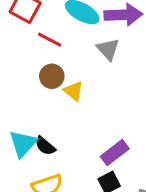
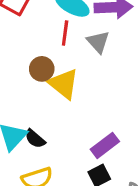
red line: (50, 40) -> (65, 33), moved, turned 70
yellow triangle: (74, 91) -> (64, 84), size x1.5

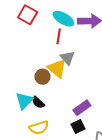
gray triangle: (98, 42) -> (67, 58), moved
brown circle: (42, 69) -> (42, 77), moved

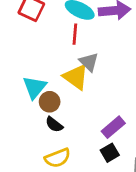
brown circle: (42, 77) -> (50, 102), moved
cyan triangle: (24, 101) -> (35, 87), moved

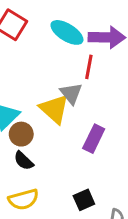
red line: (75, 34) -> (89, 67), moved
purple rectangle: (113, 127) -> (94, 139), moved, turned -30

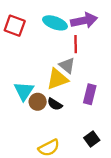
yellow triangle: (54, 109) -> (57, 79), turned -50
black semicircle: (24, 161) -> (55, 104), moved

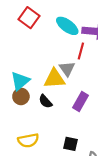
brown circle: (38, 102) -> (21, 96), moved
black square: (92, 139) -> (71, 144), turned 32

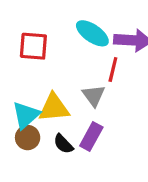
red square: (29, 18) -> (33, 46), moved, turned -30
yellow triangle: (54, 79) -> (54, 108), moved
purple rectangle: (81, 101) -> (91, 137), moved

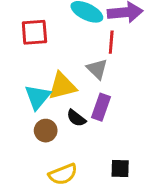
brown circle: (28, 138) -> (46, 131), moved

